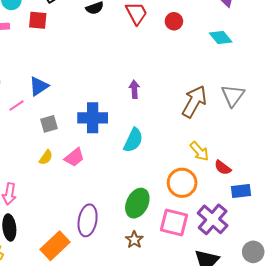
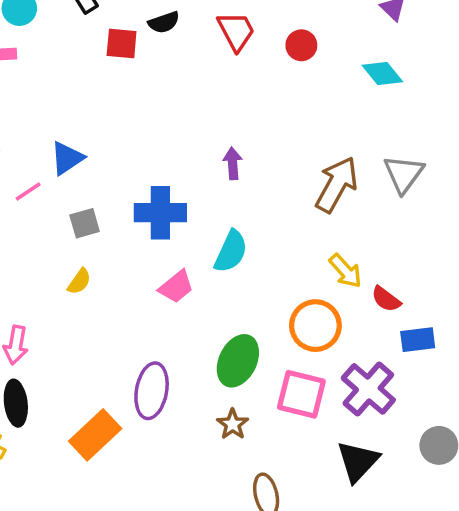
red square: (38, 20) -> (122, 44), moved
pink trapezoid: (74, 157) -> (176, 287), moved

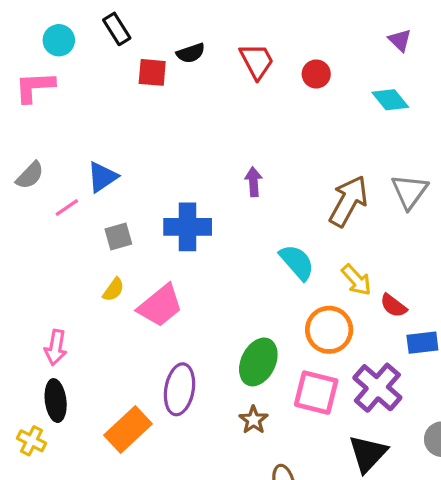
cyan semicircle: (231, 251) -> (297, 262), moved, turned -66
pink trapezoid: (176, 287) -> (160, 306), moved, size x1.4

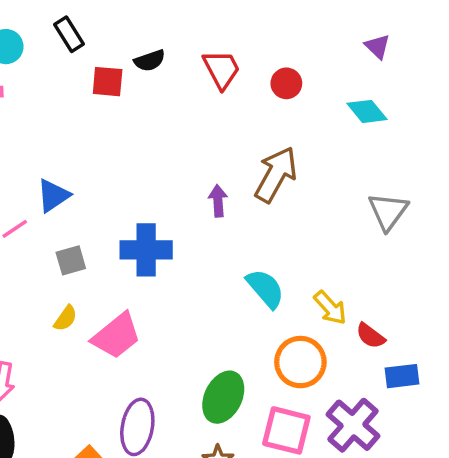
brown arrow: (348, 201) -> (276, 175), moved

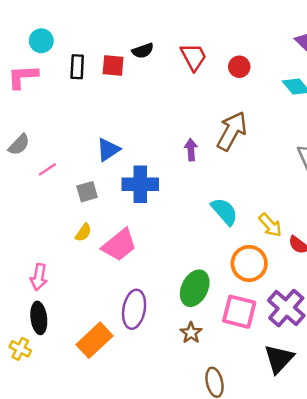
black rectangle: (69, 34) -> (77, 67), moved, turned 35
blue triangle: (53, 196) -> (108, 150), moved

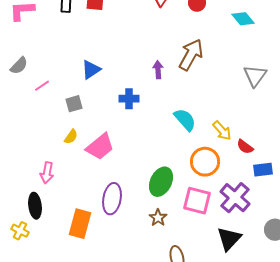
blue cross: (140, 184) -> (129, 99), moved, size x0.7
pink arrow: (39, 277) -> (47, 173), moved
orange rectangle: (94, 340) -> (80, 224), turned -32

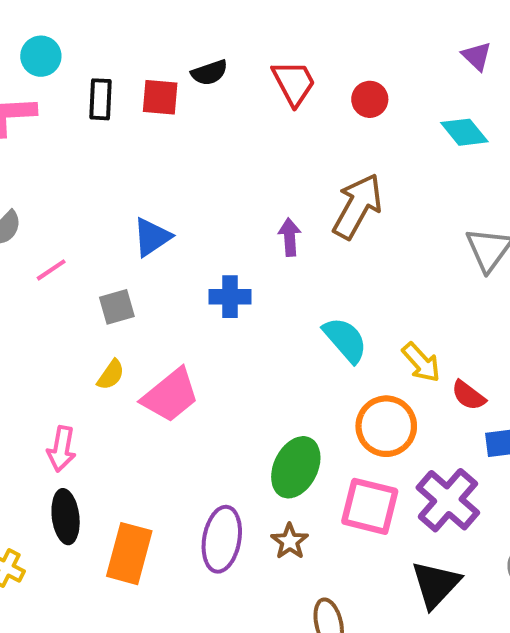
purple ellipse: (112, 199) -> (222, 539), moved
black ellipse: (35, 206) -> (66, 517), moved

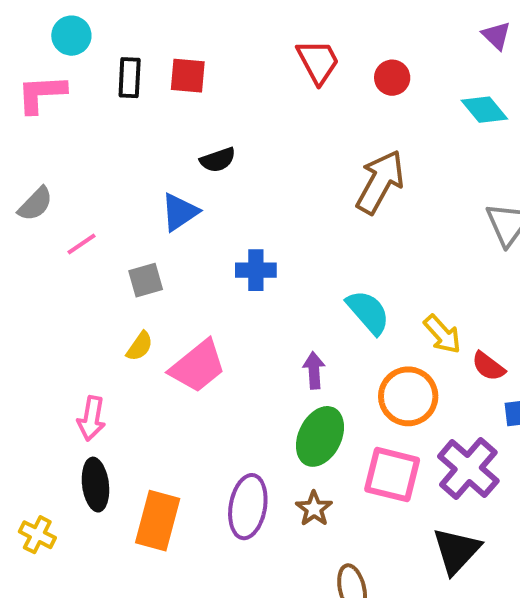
black semicircle: (209, 73) -> (218, 160), moved
purple arrow: (290, 237) -> (314, 370), moved

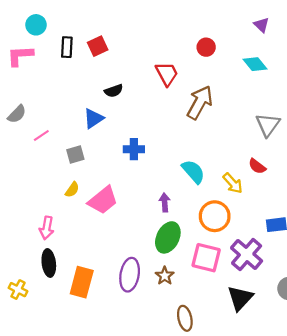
red trapezoid: (318, 62) -> (167, 74), moved
red square: (188, 76) -> (98, 46), turned -30
red semicircle: (488, 366) -> (257, 166), moved

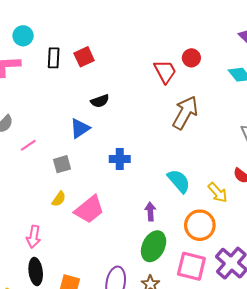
red trapezoid: (167, 74) -> (165, 72), moved

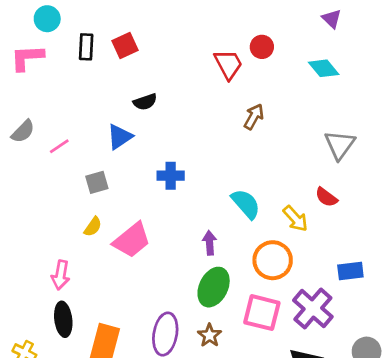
brown arrow: (185, 113) -> (254, 117), size x0.6
pink line: (28, 145) -> (59, 146), moved

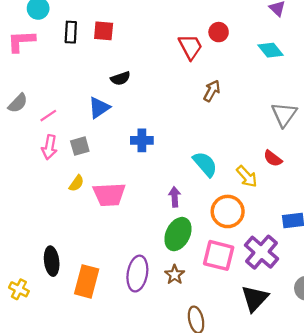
red square: (125, 46) -> (104, 31), turned 30
pink trapezoid: (132, 240) -> (109, 195), turned 36
pink arrow: (61, 275) -> (49, 147), moved

